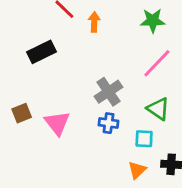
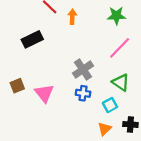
cyan square: (144, 139) -> (110, 105), turned -32

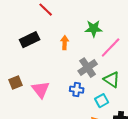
green star: (116, 16) -> (94, 29), moved
orange arrow: (72, 17) -> (65, 43), moved
gray cross: (83, 69) -> (88, 68), moved

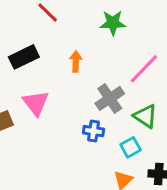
green star: (94, 29) -> (113, 23), moved
pink triangle: (41, 90) -> (36, 103), moved

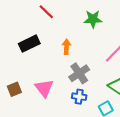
gray cross: (110, 98) -> (79, 73), moved
pink triangle: (36, 103) -> (44, 88), moved

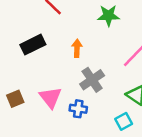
blue cross: (79, 97) -> (78, 109), moved

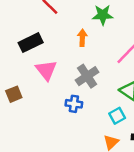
orange arrow: (77, 48) -> (82, 38), moved
pink triangle: (51, 97) -> (46, 70), moved

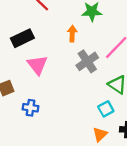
gray cross: (87, 76) -> (87, 61), moved
blue cross: (74, 104) -> (30, 108), moved

